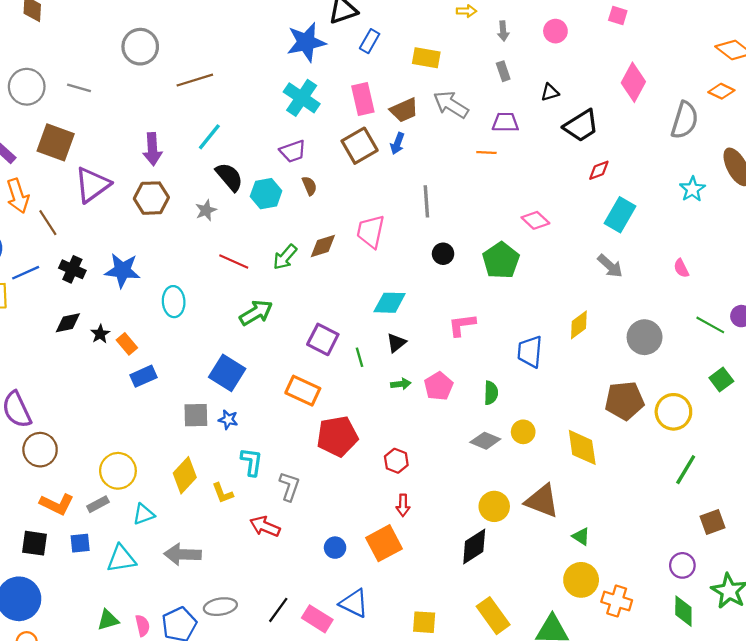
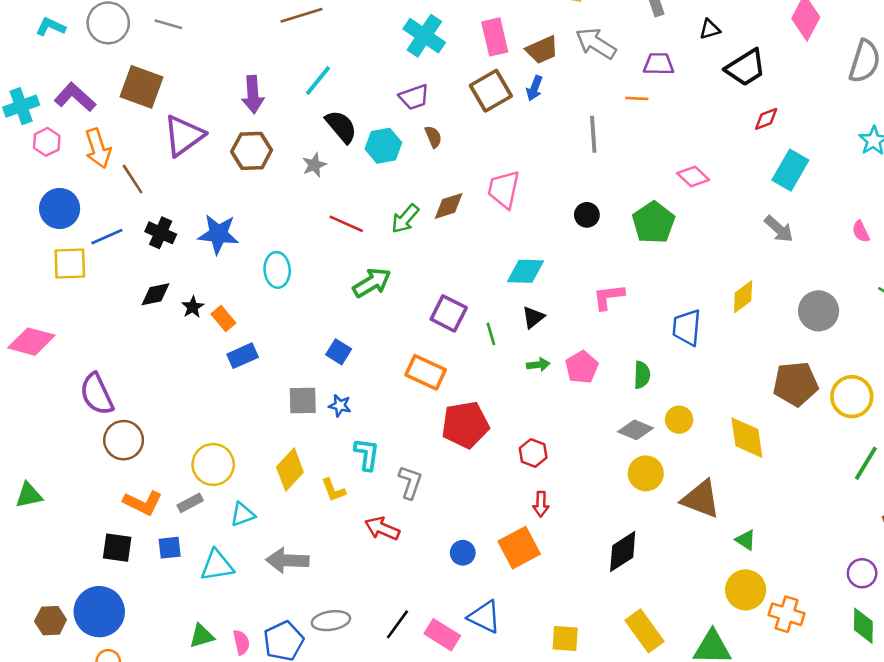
gray line: (426, 201) -> (593, 134), moved
blue square: (227, 373) -> (339, 352), size x0.6
yellow circle: (494, 506) -> (646, 473), moved

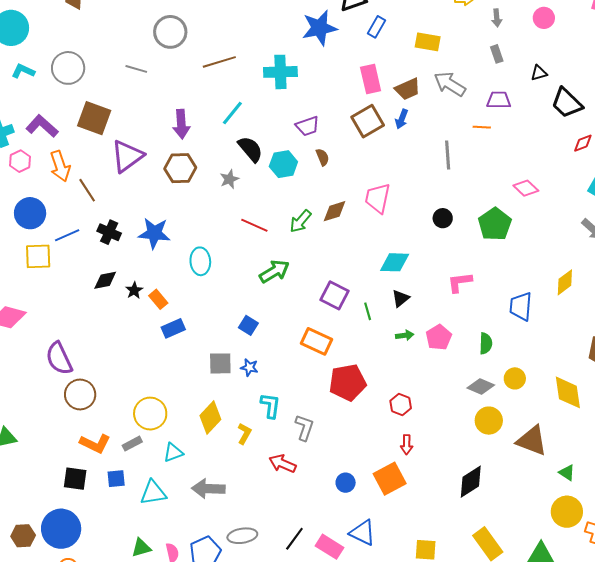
gray line: (168, 24) -> (136, 69), moved
cyan cross: (424, 36) -> (280, 72), moved, turned -36
black trapezoid: (746, 68) -> (567, 103), turned 76
yellow L-shape: (333, 490) -> (244, 434), turned -130

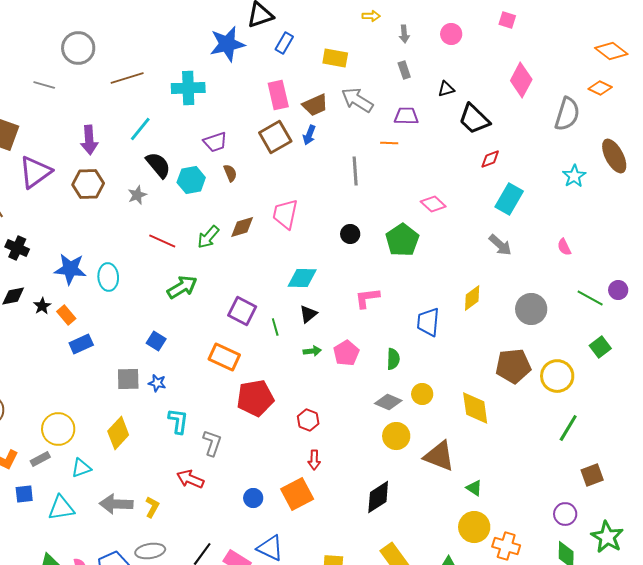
blue star: (154, 233) -> (70, 269), moved
yellow L-shape: (244, 434) -> (152, 507), moved

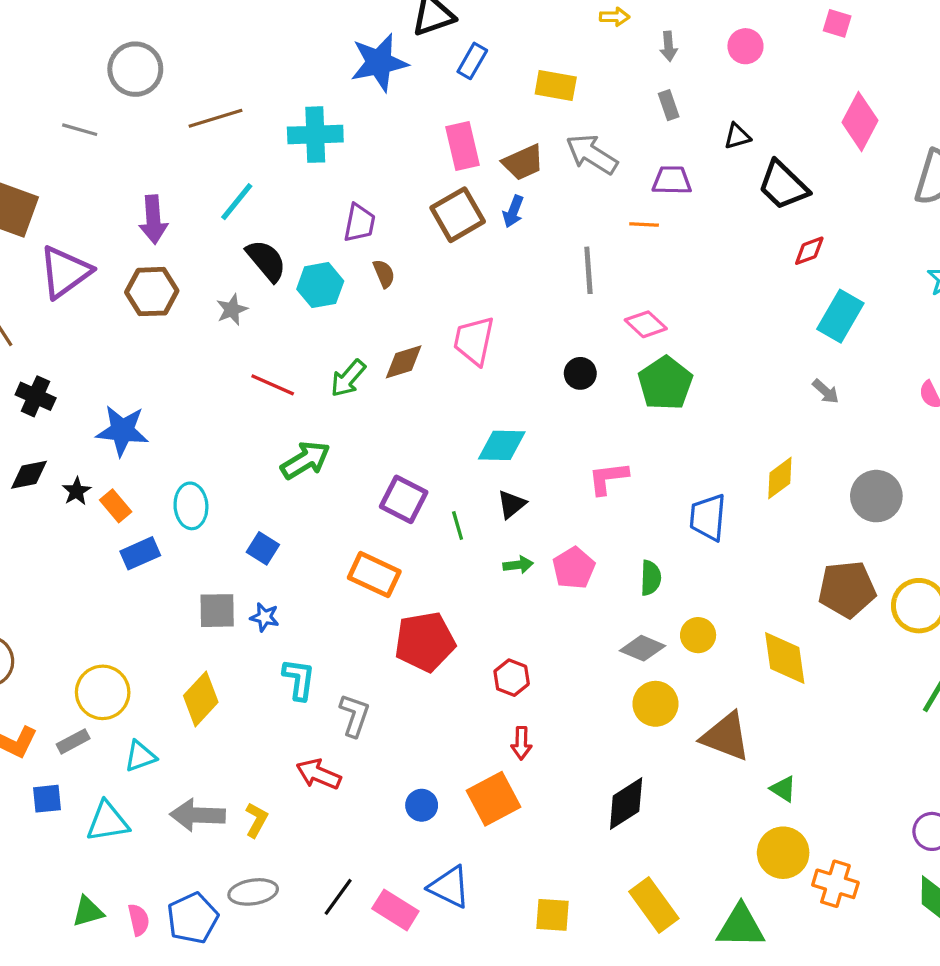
purple trapezoid: (215, 142) -> (359, 223), turned -60
pink diamond: (433, 204) -> (646, 324), moved
gray arrow: (500, 245) -> (826, 391), size x0.7
cyan ellipse: (108, 277) -> (191, 506), moved

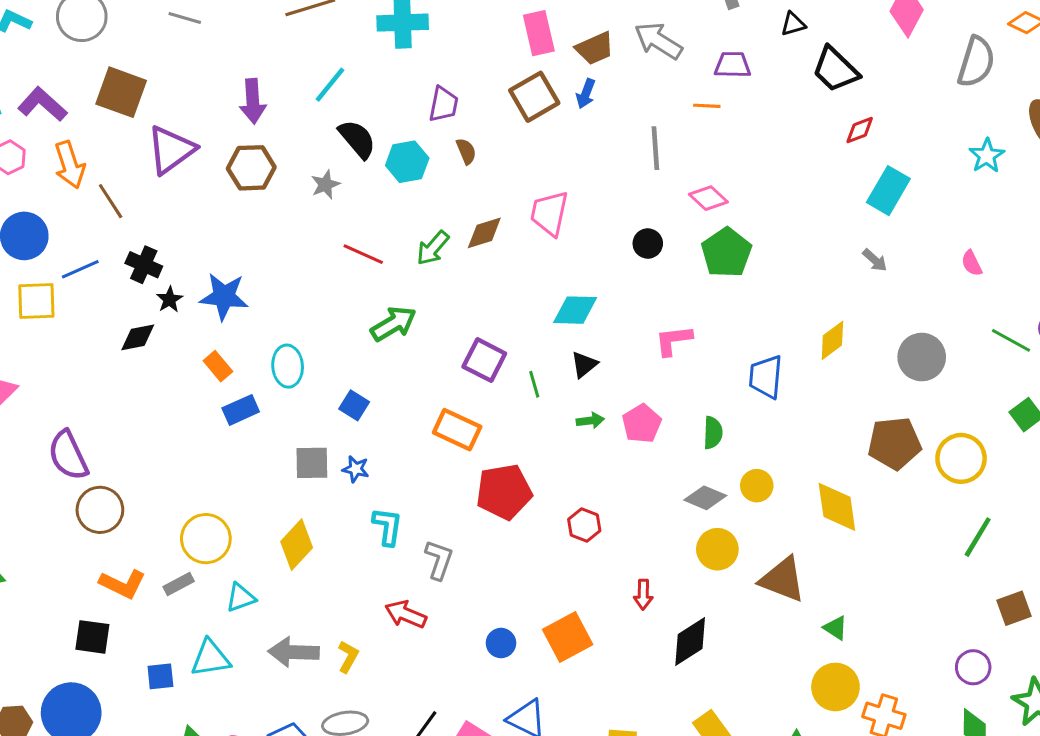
black star: (76, 491) -> (170, 300), moved
red arrow: (521, 743) -> (643, 595), moved
blue square: (47, 799) -> (160, 676), moved

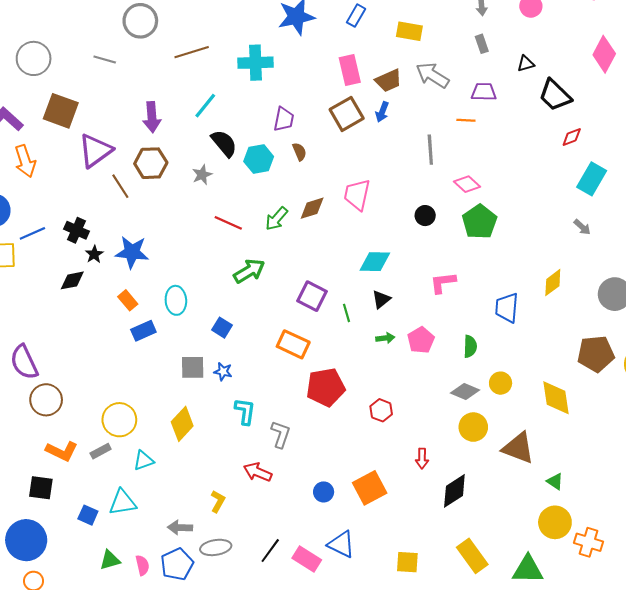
brown line: (111, 201) -> (120, 186), moved
gray arrow: (294, 652) -> (180, 528), moved, size x0.7
blue square: (160, 676) -> (88, 515), turned 30

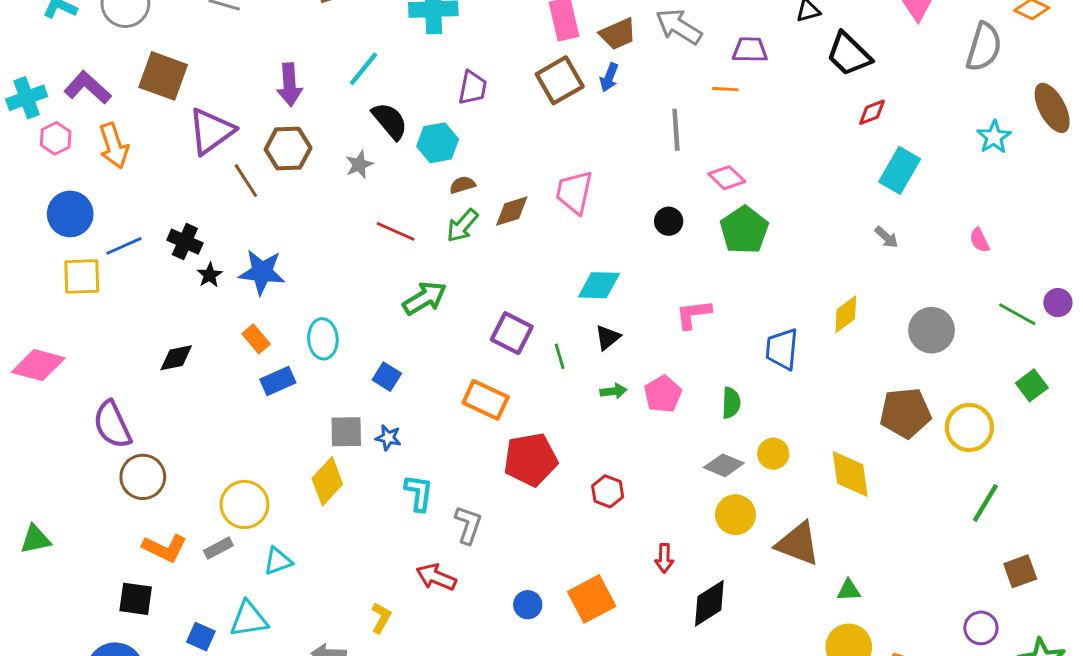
brown semicircle: (299, 152) -> (462, 185), moved, turned -84
black diamond: (72, 280) -> (176, 358), moved
yellow diamond: (182, 424) -> (327, 481), moved
green triangle: (555, 481) -> (849, 590), turned -36

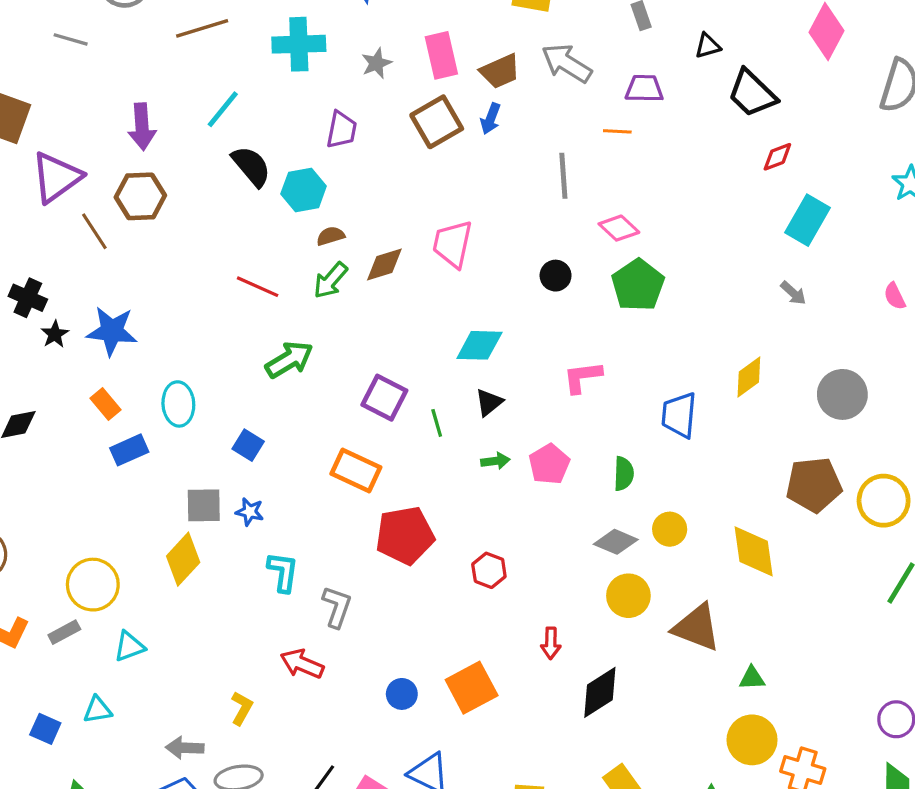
gray star: (359, 165) -> (376, 63), moved
cyan triangle: (249, 619) -> (98, 710), size x0.7

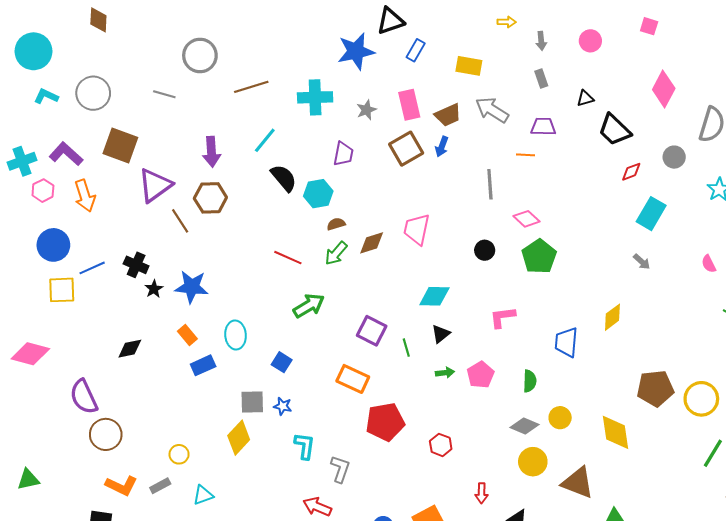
gray circle: (842, 394) -> (674, 157), moved, size x0.7
yellow circle: (93, 585) -> (179, 454), size x0.6

